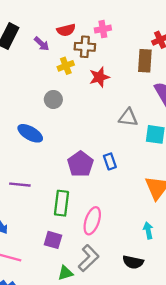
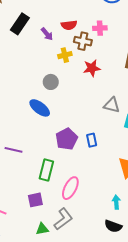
blue ellipse: (30, 133) -> (40, 108), moved
purple square: (53, 240) -> (35, 200), turned -35
black semicircle: (133, 262) -> (113, 226), moved

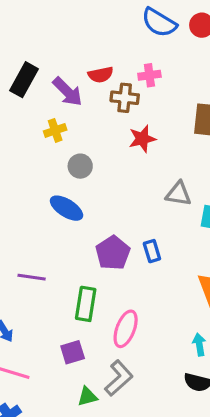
purple arrow: (47, 34) -> (68, 92), size x1.5
yellow cross: (65, 55) -> (55, 130), moved

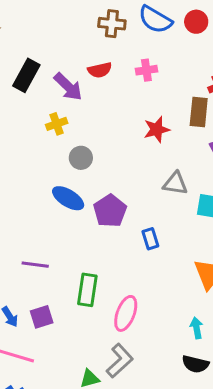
brown cross: (125, 98) -> (112, 24), moved
red star: (142, 139) -> (157, 130), moved
purple pentagon: (113, 253) -> (110, 211), moved
purple square: (73, 352) -> (42, 317), moved

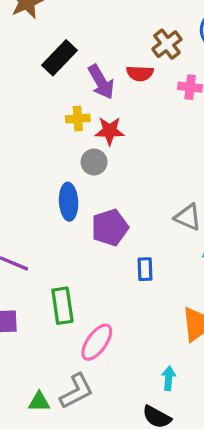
brown cross: (112, 24) -> (167, 44), moved, turned 32
red star: (157, 130) -> (110, 131), moved
blue ellipse: (68, 198) -> (69, 202), turned 40
green rectangle: (87, 290) -> (62, 306), turned -32

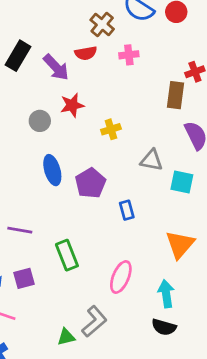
yellow cross: (78, 119) -> (111, 129), moved
gray circle: (94, 162) -> (40, 121), moved
pink ellipse: (97, 342) -> (121, 277), moved
cyan arrow: (169, 378) -> (166, 294), size x1.4

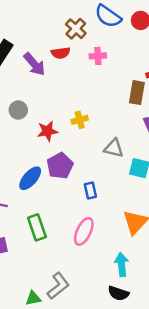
red star: (72, 105) -> (47, 131), moved
blue ellipse: (52, 170) -> (30, 178), moved, turned 55
pink ellipse: (121, 277) -> (84, 231), moved

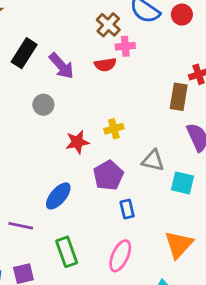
red semicircle: (61, 53) -> (105, 65), moved
pink cross: (98, 56) -> (125, 46), moved
gray circle: (18, 110) -> (43, 105), moved
purple pentagon: (60, 166) -> (108, 175), moved

